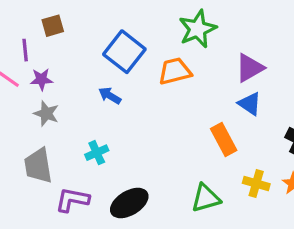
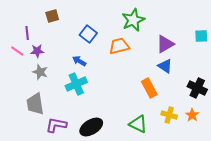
brown square: (53, 26) -> (52, 16), moved
blue square: (124, 52) -> (88, 34), size x0.7
cyan cross: (97, 153) -> (76, 84), moved, size x1.5
green triangle: (206, 198) -> (138, 124), turned 42

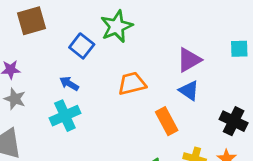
brown square: (52, 16) -> (32, 21), size x1.5
green star: (133, 20) -> (117, 26), moved
orange trapezoid: (119, 46) -> (132, 84), moved

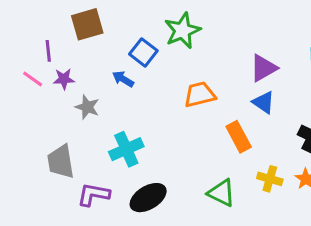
blue arrow: (69, 84) -> (123, 79), moved
gray star: (15, 99) -> (87, 107), moved
cyan cross: (65, 116) -> (126, 149), moved

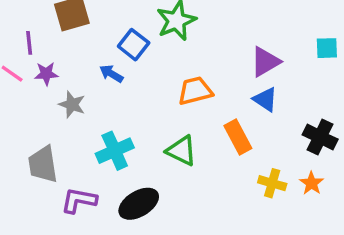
green triangle: (221, 193) -> (181, 151), moved

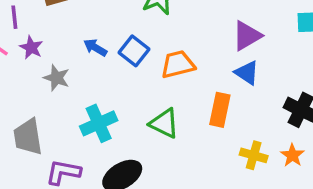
blue square: (134, 45) -> (134, 51), moved
purple star: (46, 74) -> (31, 48), turned 30
orange rectangle: (238, 137) -> (220, 110), turned 40

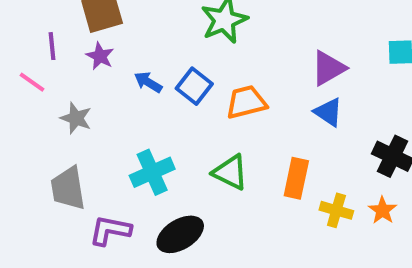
purple star: (31, 48) -> (100, 56), moved
gray star: (56, 78) -> (76, 118), moved
orange rectangle: (220, 110) -> (296, 178), moved

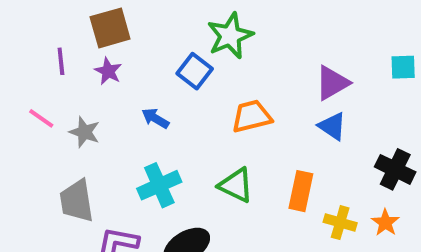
pink line: (32, 82) -> (41, 118), moved
blue arrow: (148, 82) -> (155, 118), moved
blue square: (194, 86) -> (195, 71), moved

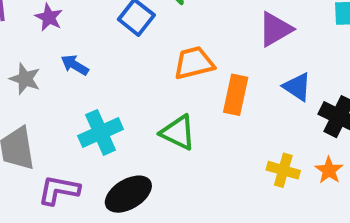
blue arrow: (155, 118) -> (75, 65), moved
blue triangle: (332, 126) -> (297, 87), moved
orange rectangle: (301, 191) -> (236, 95), moved

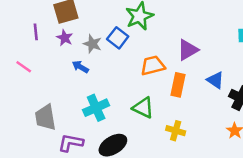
purple triangle: (275, 29) -> (188, 50), moved
gray star: (25, 79) -> (92, 44), moved
yellow cross: (283, 170) -> (176, 131), moved

